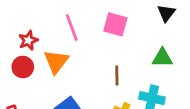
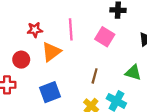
red circle: (23, 67) -> (21, 60), moved

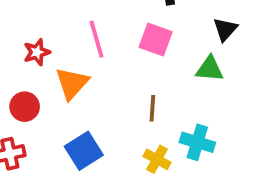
green triangle: (133, 73) -> (210, 69), moved

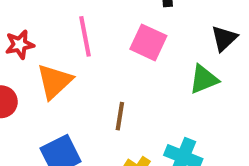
green triangle: (210, 69) -> (204, 79), turned -32
brown line: (152, 108) -> (120, 116), moved

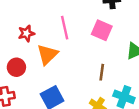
brown line: (120, 116) -> (102, 72), moved

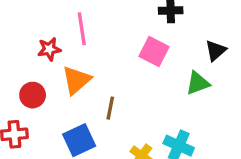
pink line: (65, 28) -> (82, 29), moved
brown line: (102, 72) -> (110, 108), moved

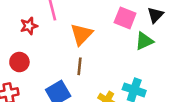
pink square: (154, 51) -> (125, 18), moved
orange triangle: (76, 80) -> (81, 34), moved

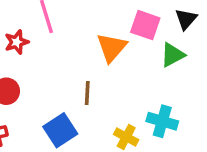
orange triangle: (81, 34) -> (112, 47), moved

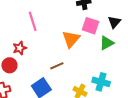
red star: (17, 42) -> (20, 48), moved
brown line: (87, 93) -> (57, 66), turned 64

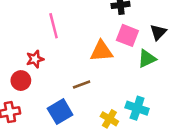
orange triangle: (71, 39) -> (101, 51), turned 42

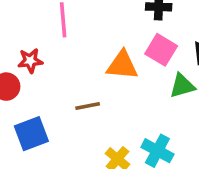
blue square: (60, 112) -> (31, 134), moved

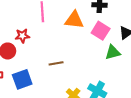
orange triangle: (122, 65) -> (74, 20), moved

